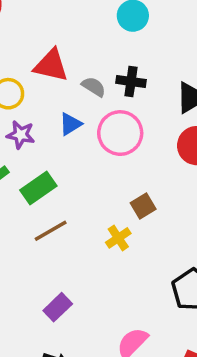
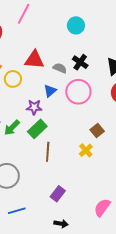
black cross: (131, 81) -> (80, 62), turned 35
purple star: (21, 135) -> (34, 107), moved
brown line: (51, 231) -> (48, 152), turned -48

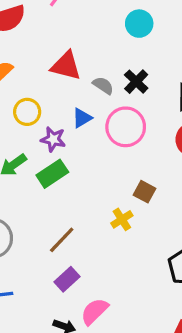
yellow circle: (13, 79) -> (27, 112), moved
brown square: (97, 130) -> (144, 192), turned -32
brown line: (48, 152) -> (62, 240), moved, turned 30
pink semicircle: (102, 208) -> (94, 311), moved

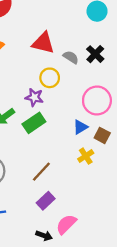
yellow circle: (27, 112) -> (50, 78), moved
blue triangle: (82, 118) -> (80, 127), moved
pink circle: (126, 127) -> (97, 101), moved

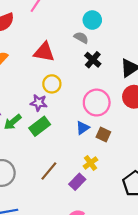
gray semicircle: (71, 57) -> (81, 38), moved
yellow cross: (86, 156) -> (90, 163), moved
purple rectangle: (46, 201) -> (77, 182), moved

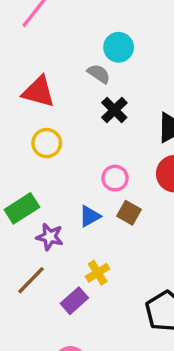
purple star: (39, 103) -> (50, 237), moved
pink circle: (97, 103) -> (115, 178), size x0.6
brown square: (103, 134) -> (129, 213), moved

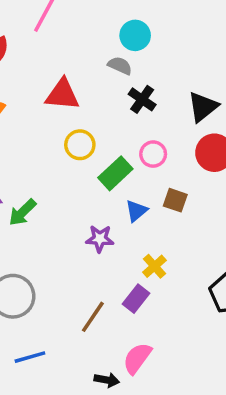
pink circle: (115, 178) -> (153, 154), moved
green rectangle: (22, 208) -> (115, 173), moved
brown line: (31, 280) -> (93, 317), moved

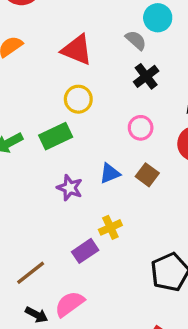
green rectangle: (115, 173) -> (56, 136), moved
brown line: (93, 317) -> (31, 273), moved

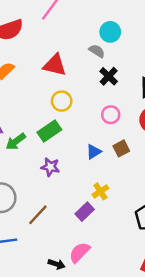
brown square: (147, 175) -> (121, 148), turned 35
purple star: (70, 188) -> (50, 167), moved
brown line: (31, 273) -> (38, 215), moved

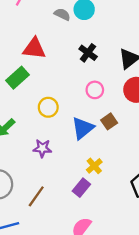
gray semicircle: (97, 51) -> (62, 14), moved
yellow circle: (62, 101) -> (48, 107), moved
green rectangle: (49, 131) -> (17, 78), moved
blue triangle: (94, 152) -> (83, 128), size x1.5

